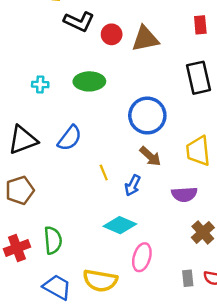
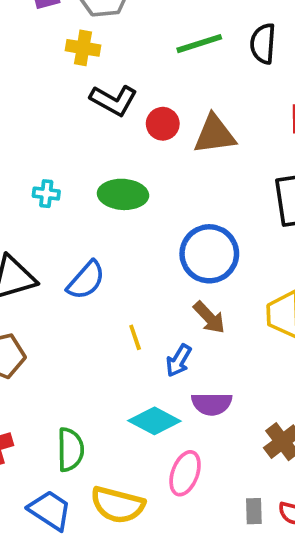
purple semicircle: (184, 194) -> (212, 404), moved
green semicircle: (53, 240) -> (70, 450), moved

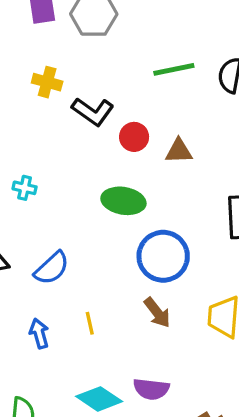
yellow cross: (83, 48) -> (47, 82), moved
brown triangle: (215, 134) -> (179, 151), size x0.7
green ellipse: (123, 194) -> (123, 201), moved
blue arrow: (179, 361) -> (39, 333), moved, turned 128

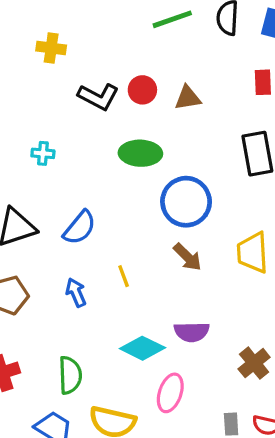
black L-shape: (93, 112) -> (98, 97), moved

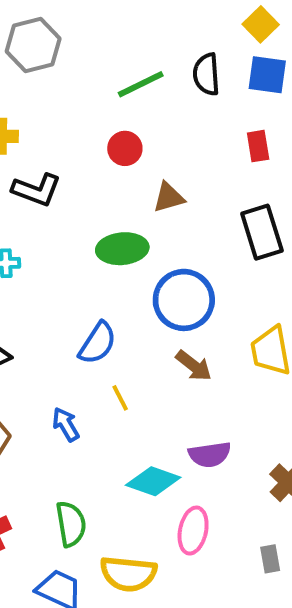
red circle: (142, 90) -> (125, 148), moved
black L-shape: (98, 97) -> (37, 190), moved
brown triangle: (188, 98) -> (169, 197), moved
blue semicircle: (80, 228) -> (98, 343), moved

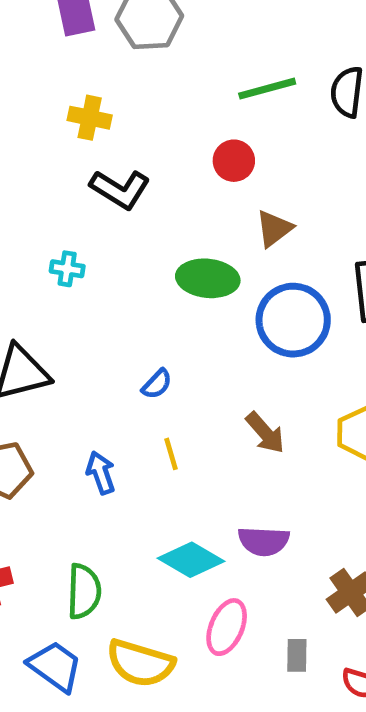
brown triangle: (169, 197) -> (274, 228), turned -32
blue circle: (184, 300) -> (293, 320), moved
blue semicircle: (98, 343) -> (157, 384), size x0.6
gray rectangle: (270, 559) -> (297, 655), moved

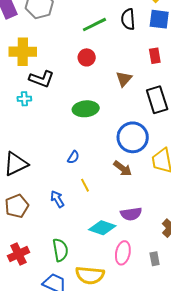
yellow cross: (90, 118) -> (23, 52), size x1.5
brown triangle: (274, 228) -> (124, 79), moved
cyan cross: (67, 269) -> (24, 99), moved
blue circle: (293, 320) -> (133, 137), moved

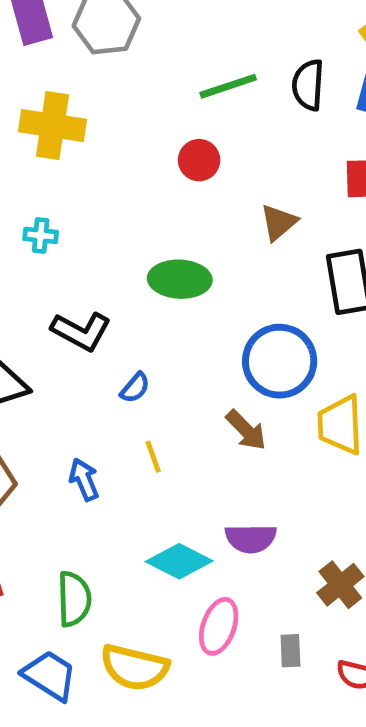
black L-shape: (42, 79) -> (81, 331), moved

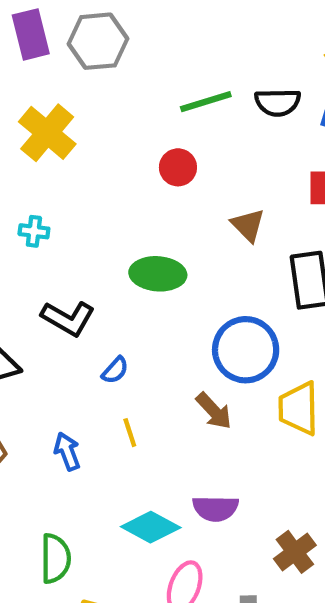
black semicircle: (308, 85) -> (278, 102), turned -96
yellow cross: (52, 126) -> (47, 133), turned 30
brown triangle: (279, 222) -> (248, 225), turned -36

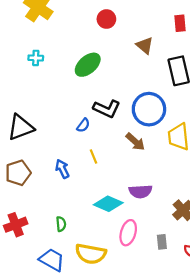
green ellipse: (158, 274) -> (88, 65), moved, turned -40
black L-shape: (68, 318) -> (107, 109), moved
green semicircle: (55, 558) -> (61, 224), size x0.6

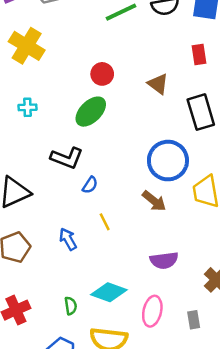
red circle: (106, 19) -> (102, 74), moved
black L-shape: (107, 109) -> (67, 158), moved
cyan diamond: (108, 204) -> (109, 292), moved

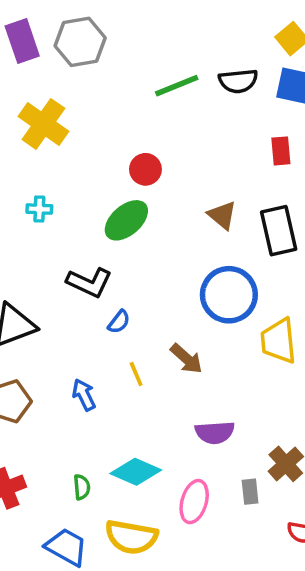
brown triangle: (158, 84) -> (222, 215), moved
brown arrow: (154, 201) -> (186, 359), moved
gray rectangle: (194, 320) -> (250, 492), moved

